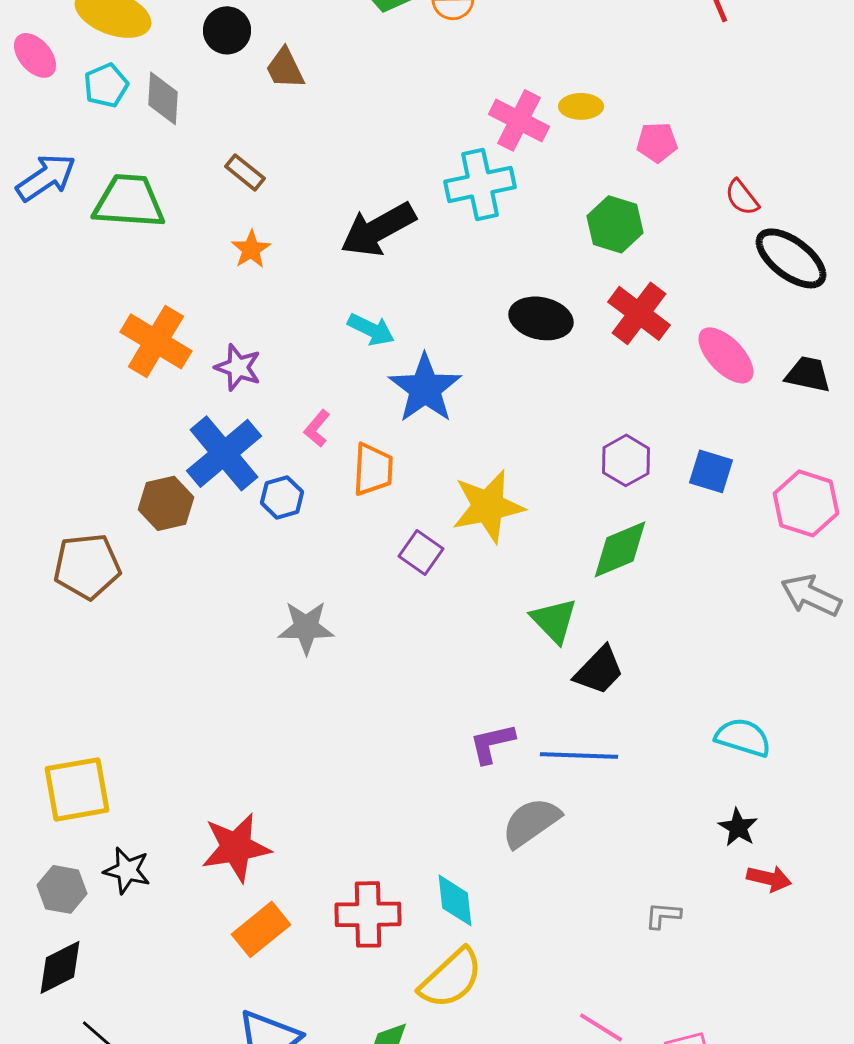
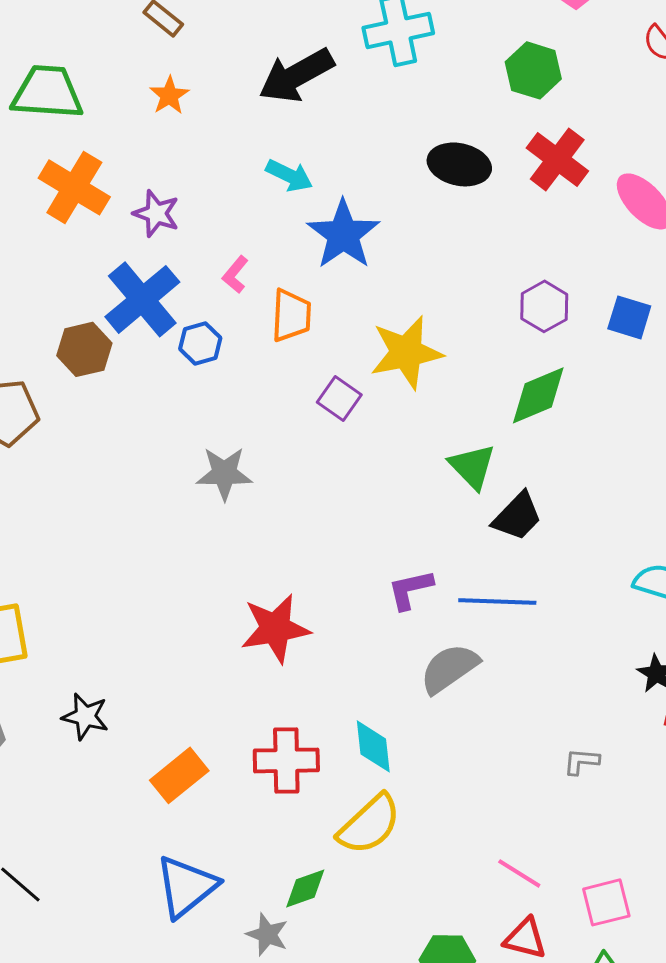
green trapezoid: (129, 201) -> (47, 92), moved
red star: (236, 847) -> (275, 628), moved
black star: (127, 870) -> (85, 716), moved

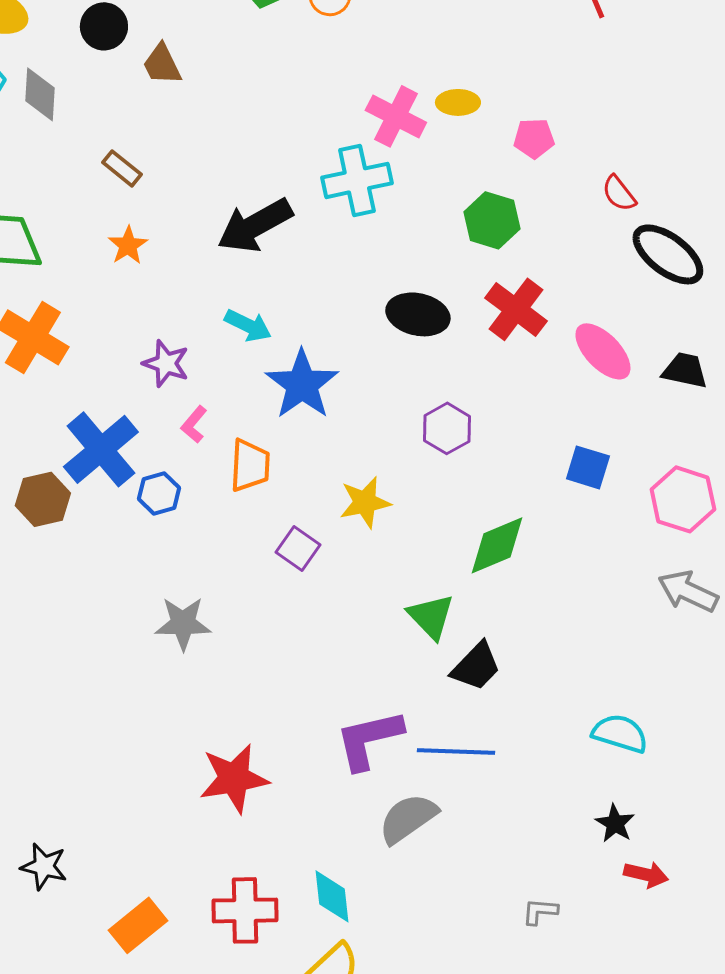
purple star: (156, 213) -> (166, 363), moved
purple hexagon: (544, 306) -> (447, 428), moved
yellow star: (406, 352) -> (365, 502), size x0.7
purple L-shape: (410, 589) -> (369, 739), size x1.5

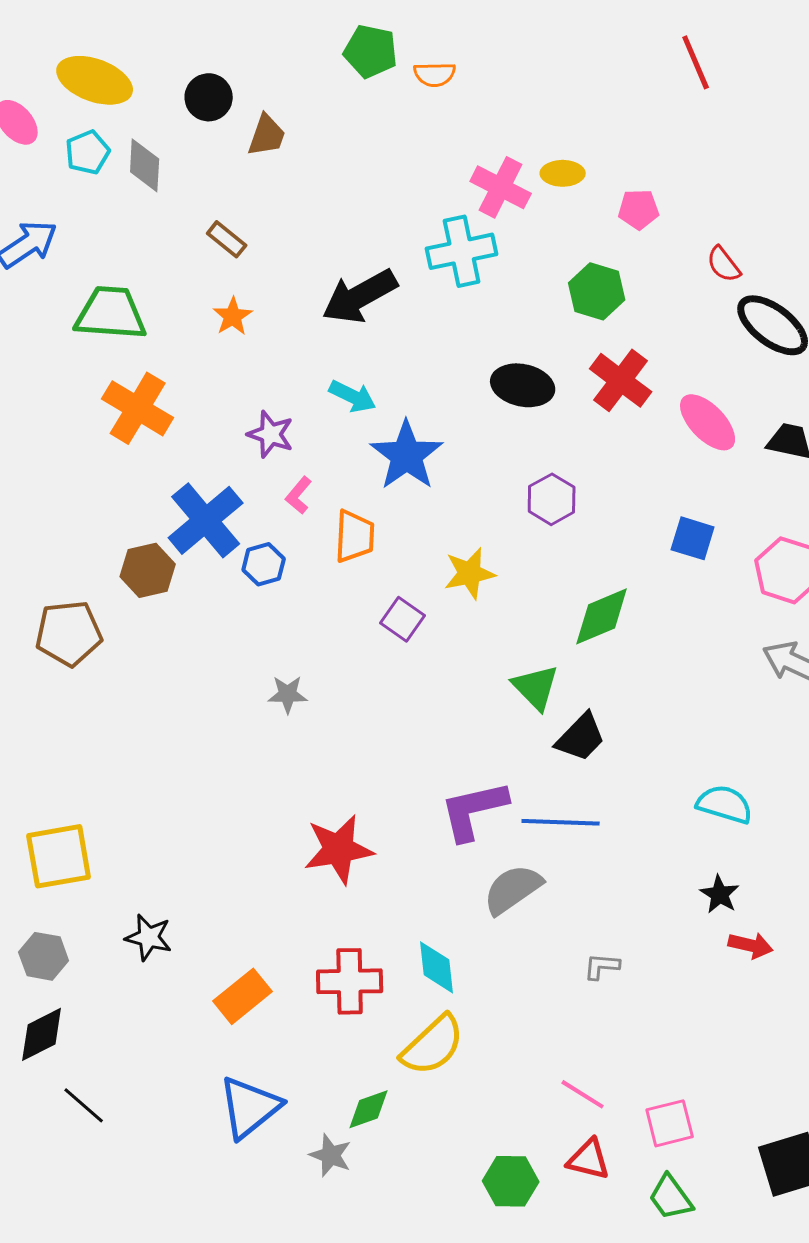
brown trapezoid: (162, 64) -> (267, 135), turned -135
gray star: (183, 623) -> (288, 694), size x0.7
gray L-shape: (540, 911) -> (602, 966), moved

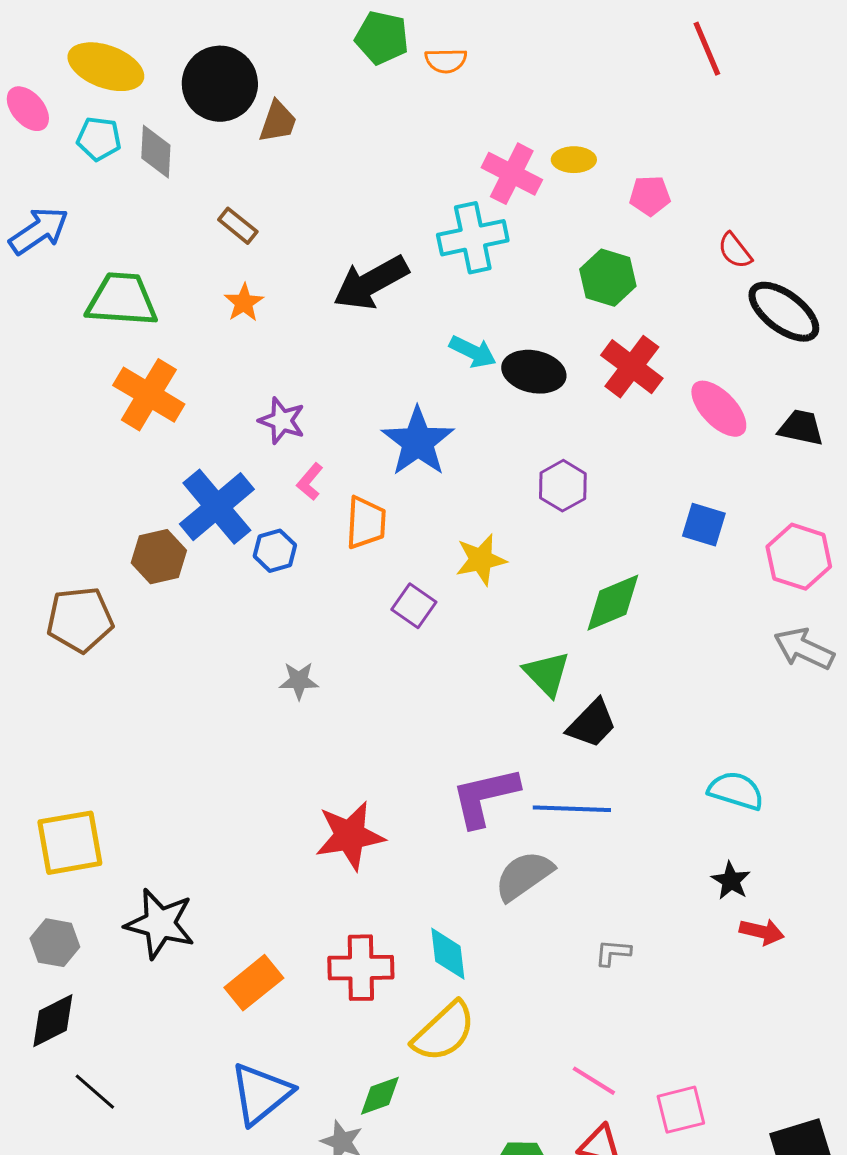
black circle: (209, 97) -> (220, 84), size x1.6
cyan pentagon: (88, 152) -> (99, 139), turned 30
cyan arrow: (353, 396) -> (473, 352), moved
black star: (149, 937) -> (160, 924), size x1.5

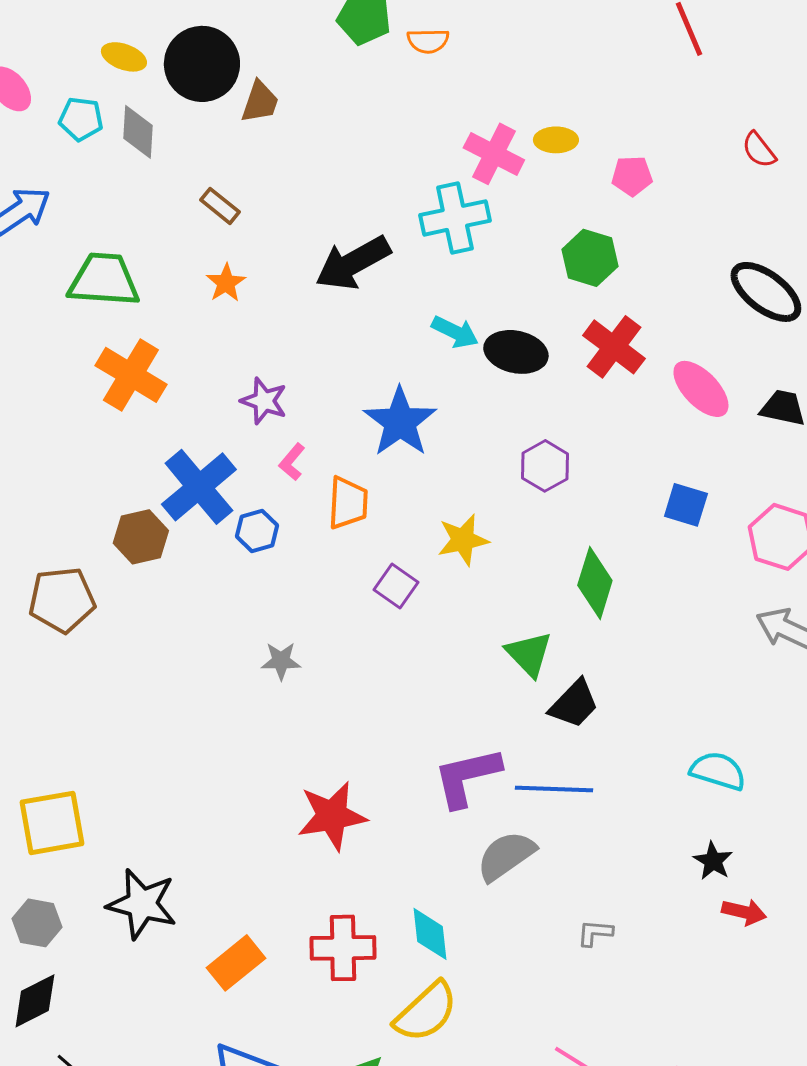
yellow ellipse: (106, 67) -> (124, 57), moved, size x0.6
red semicircle: (735, 251) -> (759, 150), moved
green diamond: (613, 603) -> (595, 583), turned -50

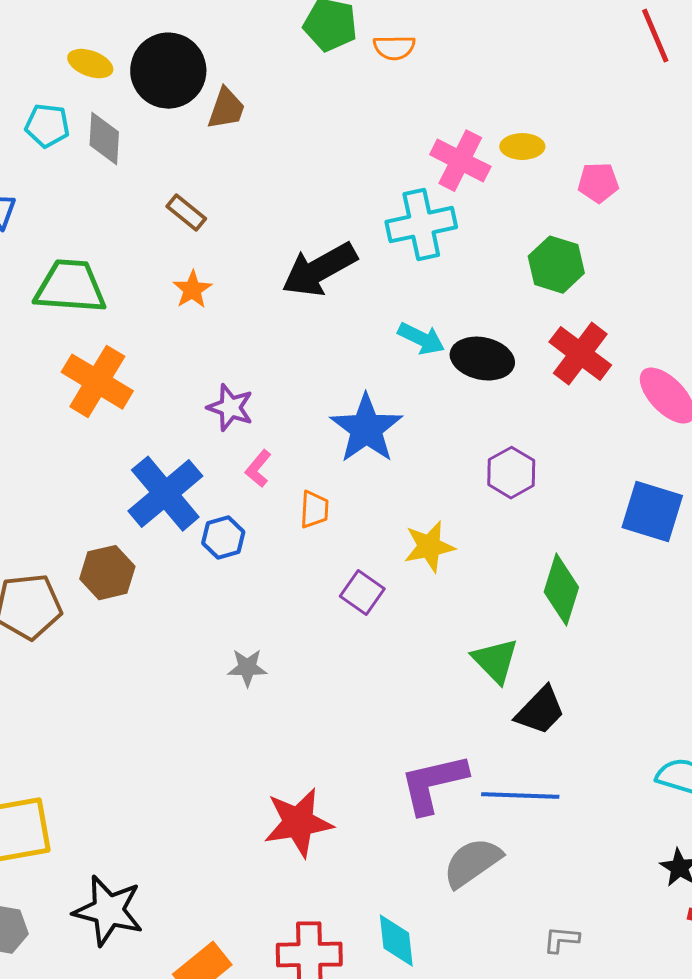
orange trapezoid: (348, 503) -> (314, 510), size x0.7
blue square: (686, 505) -> (652, 512), size x1.4
brown hexagon: (141, 537) -> (107, 573), moved

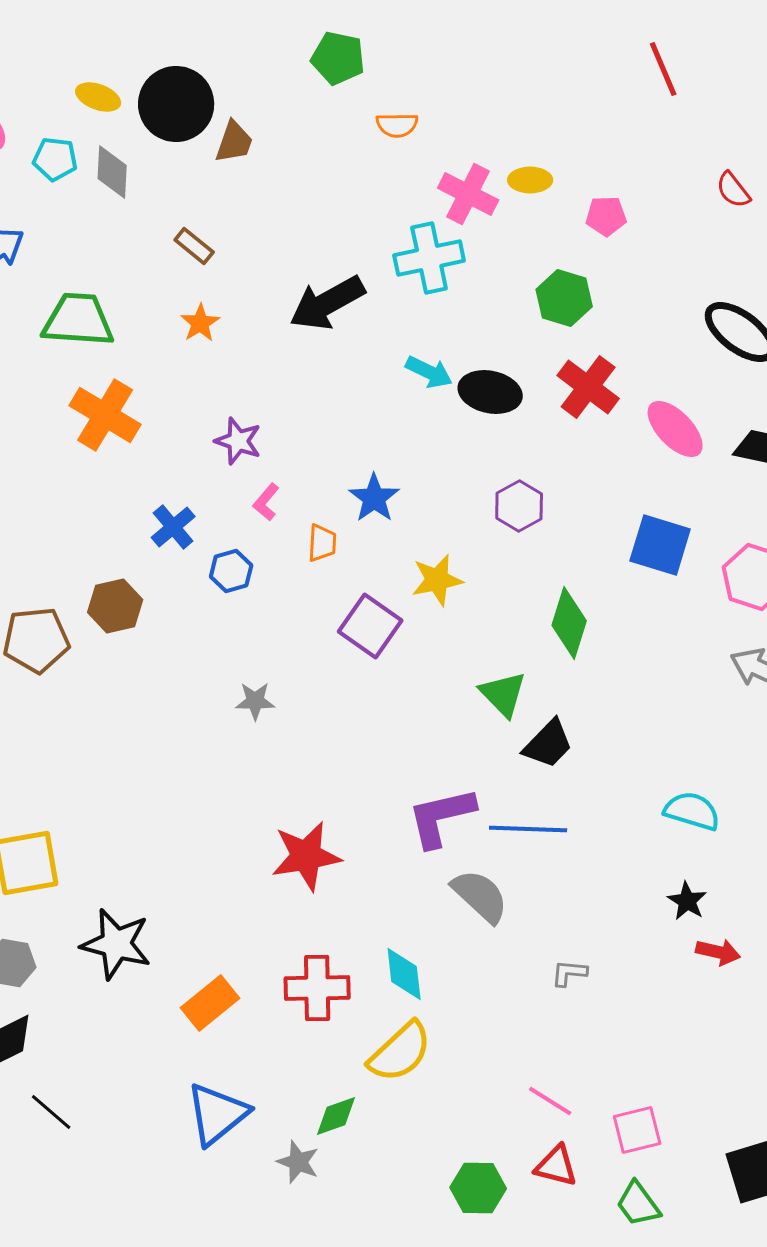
orange semicircle: (394, 48) -> (397, 125), moved
blue star: (366, 429) -> (374, 498), moved, size x0.7
blue cross: (165, 494) -> (173, 527), size x0.6
purple square: (362, 593) -> (370, 626), size x1.4
gray semicircle: (472, 863) -> (480, 896), turned 78

